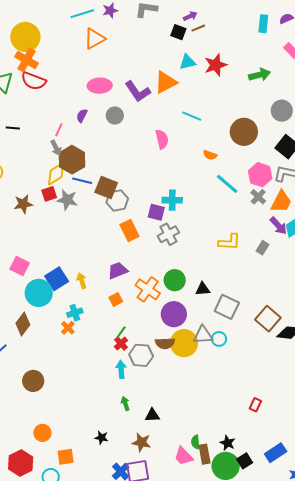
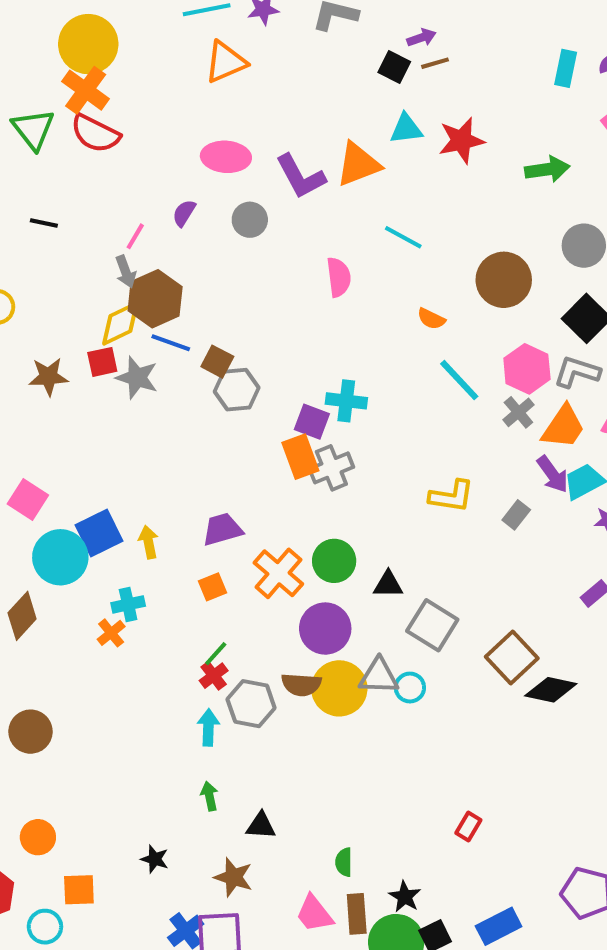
brown square: (106, 188) -> (217, 362), size x0.7
orange rectangle: (129, 230) -> (300, 457), moved
green semicircle: (195, 442) -> (344, 862), moved

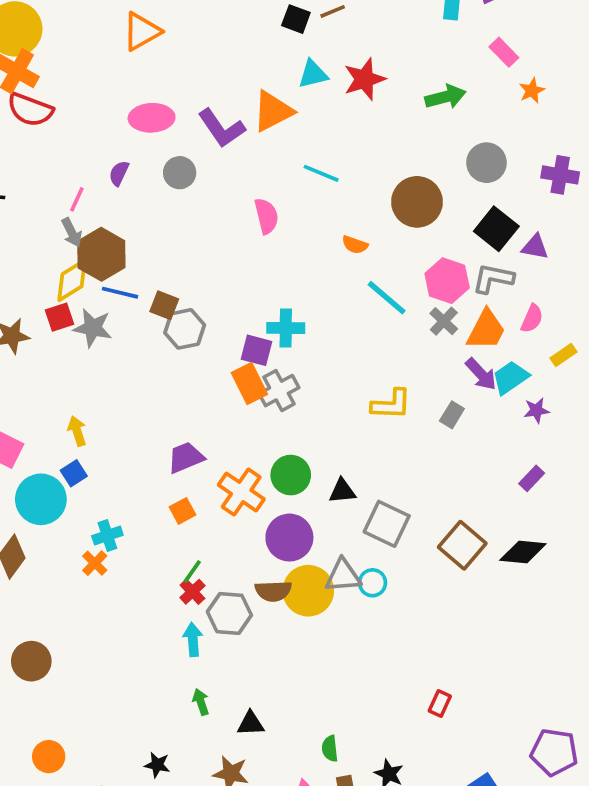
blue square: (99, 533) -> (74, 473), size x0.6
yellow arrow: (149, 542) -> (77, 431), moved
black diamond: (551, 690) -> (523, 552), moved

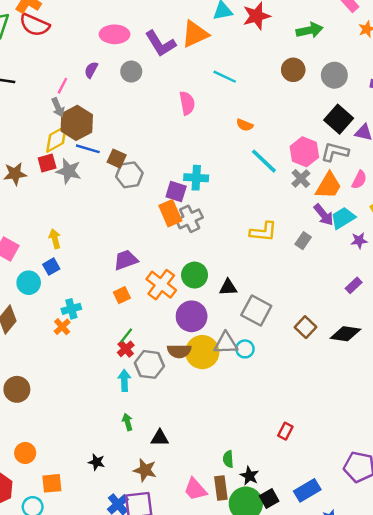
brown circle: (417, 202) -> (293, 70), moved, size x0.7
cyan circle: (41, 499) -> (29, 283), size x0.7
brown square: (462, 545) -> (306, 327), size x0.7
green semicircle: (330, 749) -> (228, 459), moved

